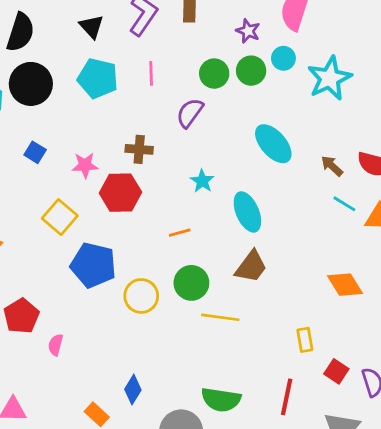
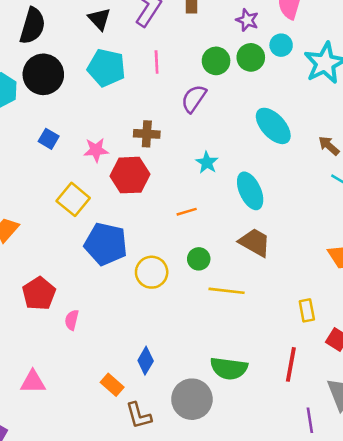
brown trapezoid: (251, 267) -> (255, 242), turned -96
green circle: (191, 283) -> (199, 259), size x0.7

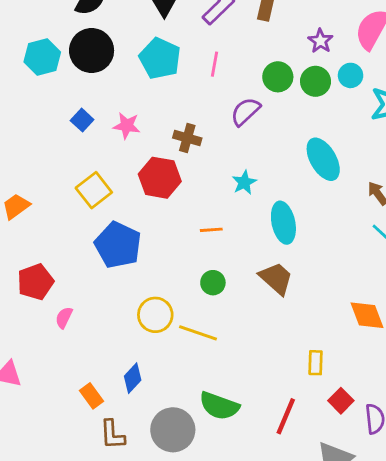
pink star: (96, 150) -> (127, 126), moved
yellow circle: (152, 272) -> (155, 315), moved
yellow line: (227, 291) -> (198, 333), moved

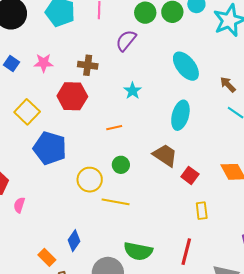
cyan ellipse: (283, 223) -> (180, 115), moved, turned 36
yellow circle: (155, 315) -> (90, 180), moved
red square: (341, 401) -> (190, 175), moved

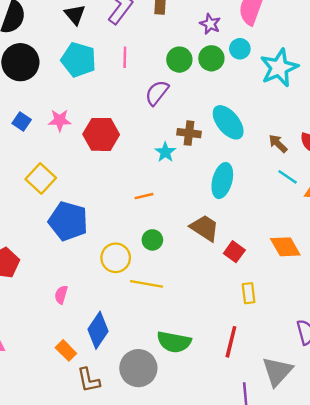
brown cross: (88, 65) -> (189, 133), moved
red hexagon: (72, 96) -> (101, 134), moved
pink semicircle: (19, 205) -> (61, 295), moved
blue diamond: (74, 241) -> (98, 330), size x1.4

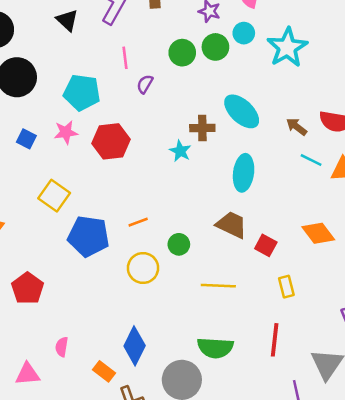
cyan pentagon: (79, 60) -> (82, 92), moved
purple semicircle: (157, 93) -> (145, 84), moved, size x0.7
orange line: (144, 196) -> (138, 222), moved
yellow line: (147, 284) -> (218, 286), moved
pink semicircle: (61, 295) -> (62, 347), moved

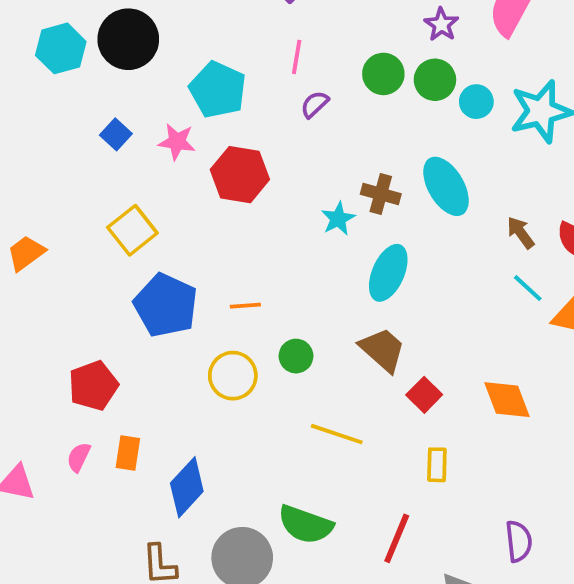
cyan circle: (244, 33) -> (476, 102), moved
cyan ellipse: (244, 173) -> (388, 273), moved
red pentagon: (27, 288) -> (93, 386), moved
orange rectangle: (104, 371) -> (128, 453), moved, turned 45

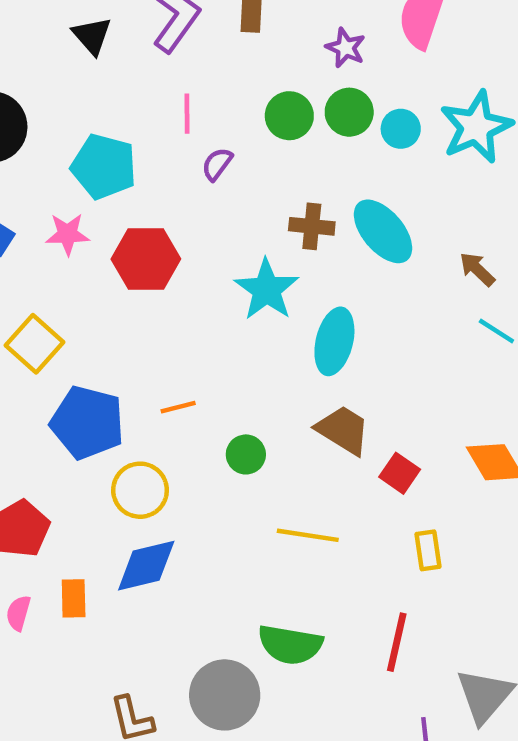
brown cross: (381, 194) -> (312, 226), moved
cyan star: (338, 219) -> (267, 290), size x1.6
yellow circle: (233, 376) -> (140, 490), moved
blue diamond: (187, 487) -> (146, 566), moved, turned 44

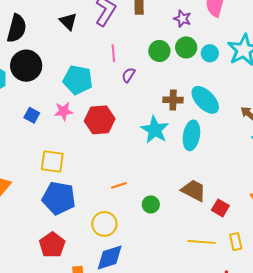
cyan ellipse: (334, 341) -> (191, 135), moved
yellow square: (34, 344) -> (52, 162), turned -30
blue pentagon: (87, 423) -> (59, 198), moved
yellow line: (308, 535) -> (202, 242), moved

